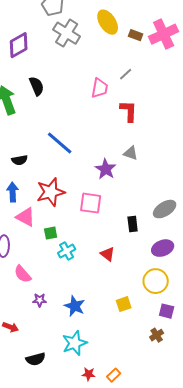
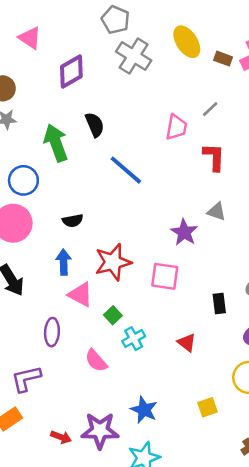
blue line: (60, 143) -> (126, 170), moved
green square: (51, 233) -> (113, 315), turned -32
pink semicircle: (23, 274) -> (96, 361), moved
purple star: (40, 300) -> (100, 431), moved, size x2.0

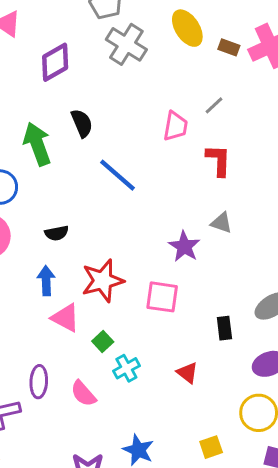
purple ellipse: (52, 332) -> (39, 382), moved

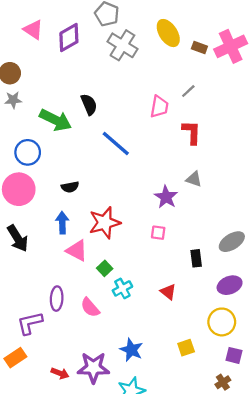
purple diamond: (55, 62) -> (69, 37), moved
green arrow: (37, 144) -> (56, 120), turned 136
pink square: (162, 297) -> (158, 233), moved, size x0.6

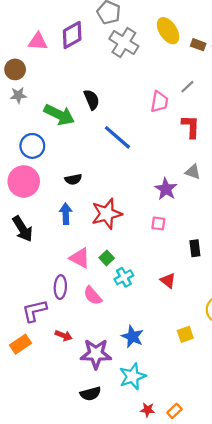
pink triangle: (33, 30) -> (38, 41), moved, turned -30
pink triangle: (77, 251) -> (80, 258), moved
red arrow: (60, 373) -> (64, 335), moved

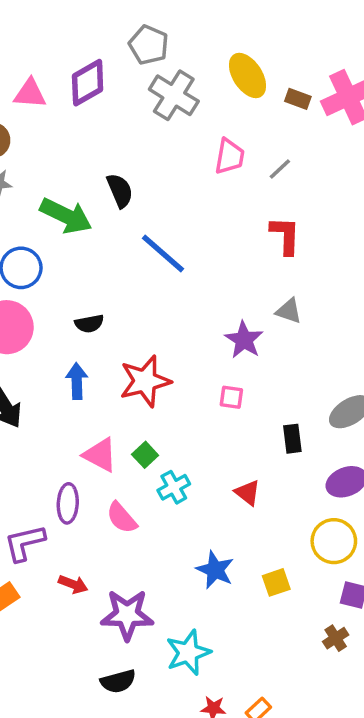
pink trapezoid: (159, 102) -> (230, 156), moved
blue star: (132, 337) -> (215, 570), moved

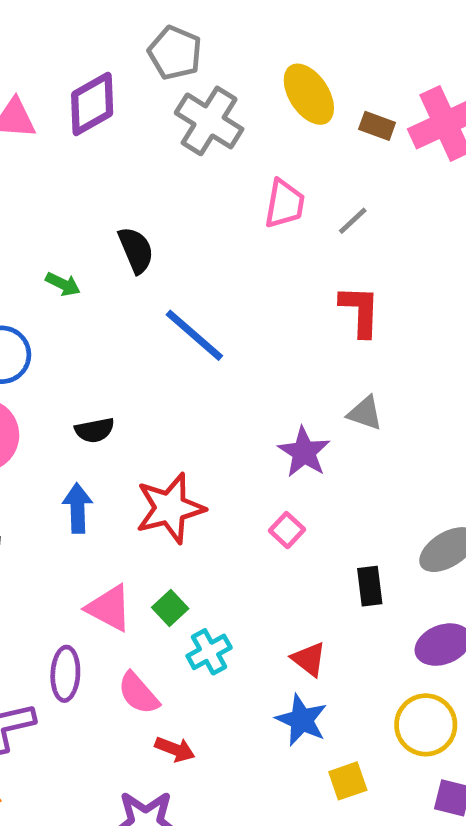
green arrow: (66, 216) -> (63, 284), size x0.5
pink square: (231, 397) -> (287, 530), turned 35
blue star: (215, 570) -> (302, 720), moved
red arrow: (73, 584) -> (175, 749), moved

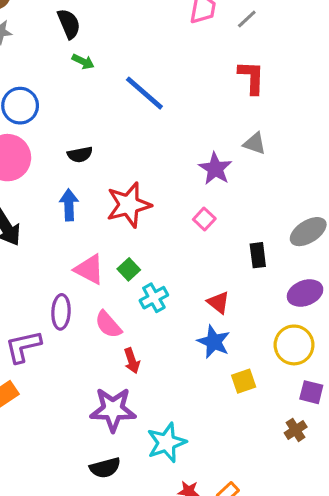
black semicircle: (136, 250) -> (69, 24), moved
green arrow: (63, 284) -> (83, 62), moved
red arrow: (175, 749) -> (132, 361), turned 50

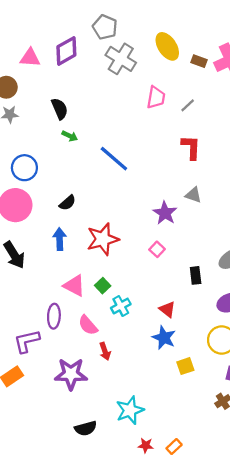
black semicircle: (80, 154) -> (68, 203), turned -30
purple star: (113, 410) -> (71, 374), moved

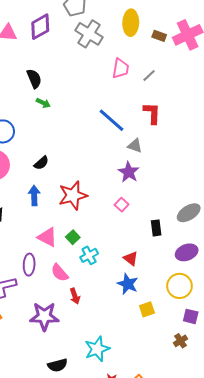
yellow ellipse: (167, 46) -> (131, 23), turned 35
blue line: (114, 159) -> (111, 120), moved
gray triangle: (193, 195) -> (135, 146), moved

